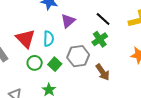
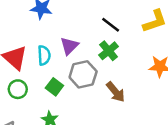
purple triangle: (68, 21) -> (69, 46), moved
green circle: (35, 63) -> (18, 89), moved

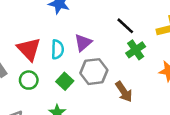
green cross: (109, 51) -> (136, 50), moved

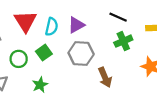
black line: (125, 26) -> (118, 17), turned -30
green circle: (29, 80) -> (19, 59), moved
green square: (65, 81) -> (44, 53), moved

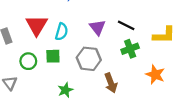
purple triangle: (76, 25) -> (97, 27), moved, turned -42
green square: (44, 53) -> (53, 56), turned 32
green star: (40, 85) -> (65, 90), moved

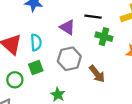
green cross: (130, 49) -> (104, 37), turned -35

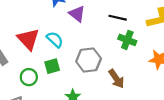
purple triangle: (67, 27) -> (77, 14), moved
cyan semicircle: (36, 42) -> (55, 40), turned -49

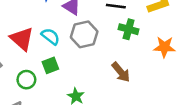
gray hexagon: (89, 60) -> (84, 34), moved

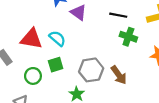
gray hexagon: (84, 34) -> (91, 70), moved
red triangle: (22, 39) -> (31, 39), turned -35

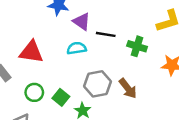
black line: (118, 15) -> (106, 34), moved
cyan semicircle: (57, 38) -> (77, 48), moved, turned -48
green square: (56, 65) -> (61, 97), moved, turned -32

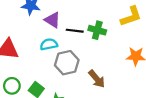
green cross: (137, 46) -> (97, 30), moved
gray hexagon: (98, 84) -> (67, 63), moved

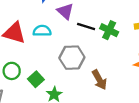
cyan semicircle: (49, 44) -> (42, 31), moved

